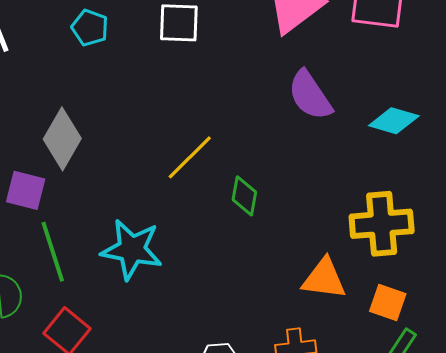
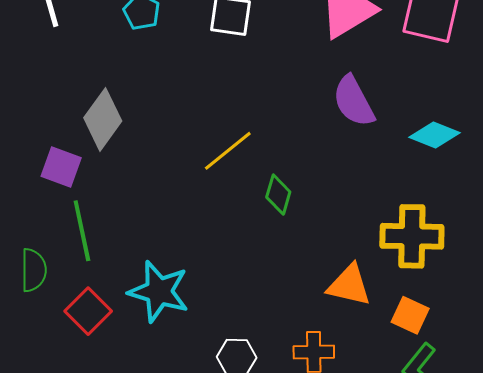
cyan star: (132, 249) -> (159, 291), moved

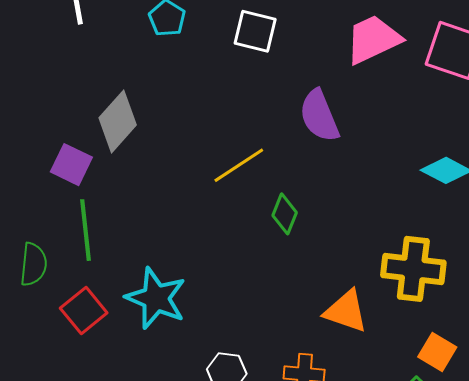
purple semicircle: (354, 101) -> (319, 116), moved
orange square: (410, 315) -> (437, 352), moved

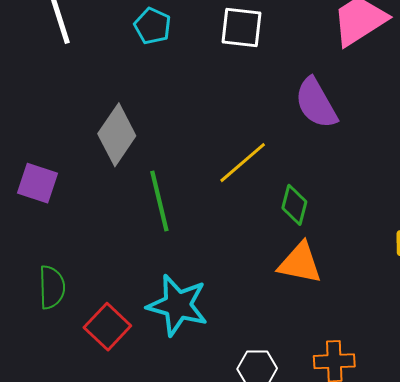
purple square: (71, 165) -> (37, 183), moved
green line: (86, 230) -> (159, 201), moved
orange triangle: (346, 311) -> (300, 263), moved

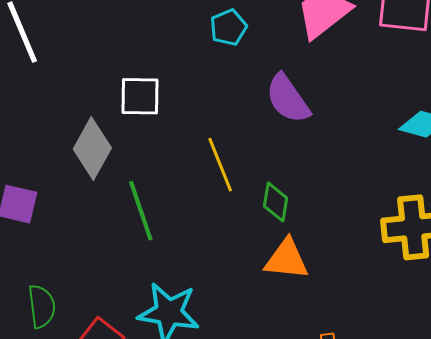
cyan pentagon: (153, 26) -> (228, 27), moved, turned 30
white square: (242, 28) -> (140, 96), moved
yellow line: (243, 163) -> (220, 165), turned -66

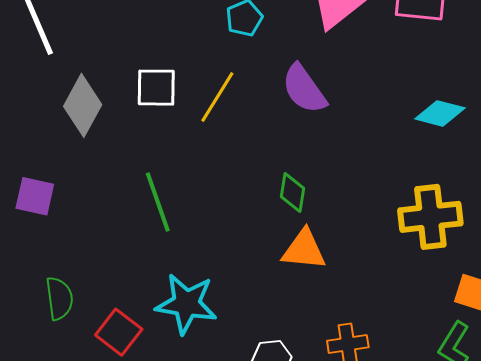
gray diamond: (92, 148) -> (83, 105), moved
yellow line: (220, 165) -> (217, 97), moved, turned 54

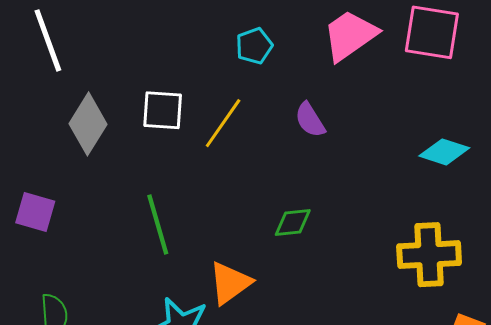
purple semicircle: (304, 89) -> (310, 120), size x0.7
green diamond: (293, 192) -> (293, 223), turned 72
orange triangle: (304, 250) -> (230, 283), moved, turned -45

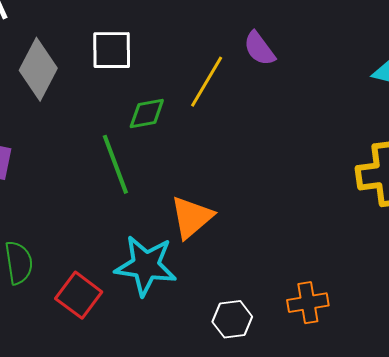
yellow line: (223, 123) -> (207, 82), moved
green diamond: (293, 223) -> (147, 113), moved

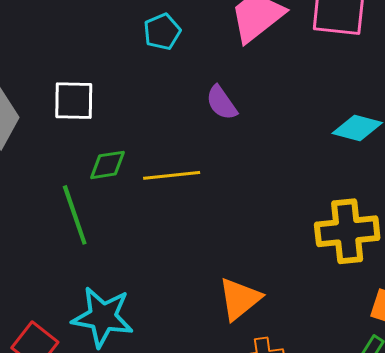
yellow line: (207, 82) -> (172, 175), moved, turned 52
orange triangle: (192, 217) -> (240, 299), moved

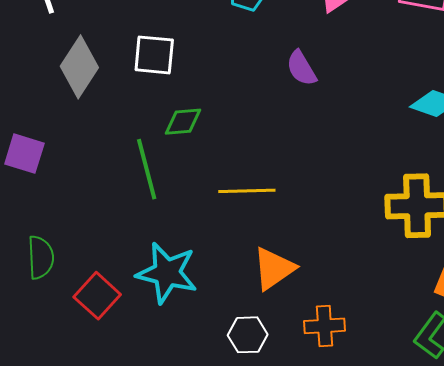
yellow line: (172, 175) -> (247, 191), moved
orange triangle: (240, 299) -> (274, 269), moved

